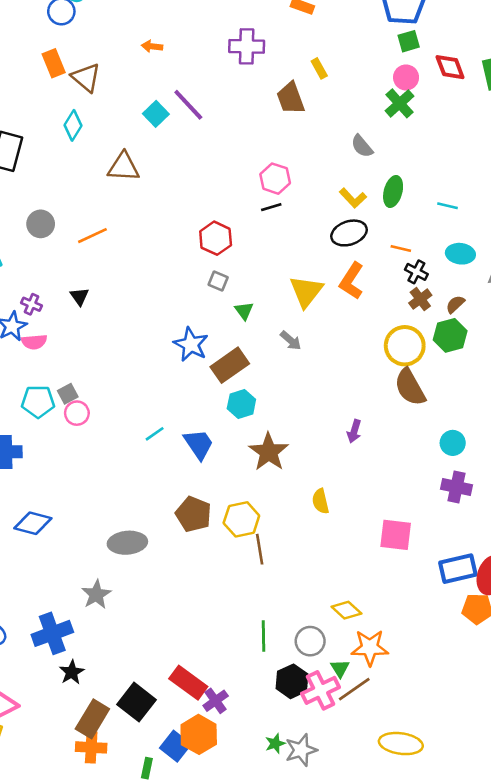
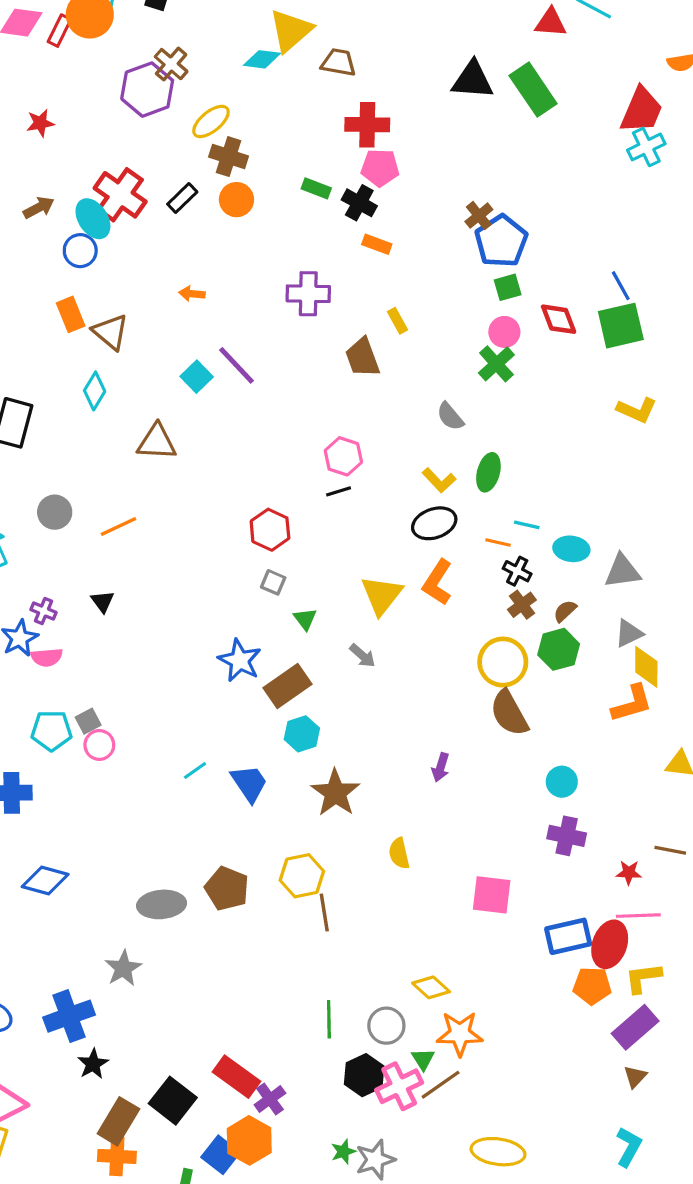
cyan line: (447, 206) -> (527, 525), moved
brown pentagon: (194, 514) -> (227, 889), moved

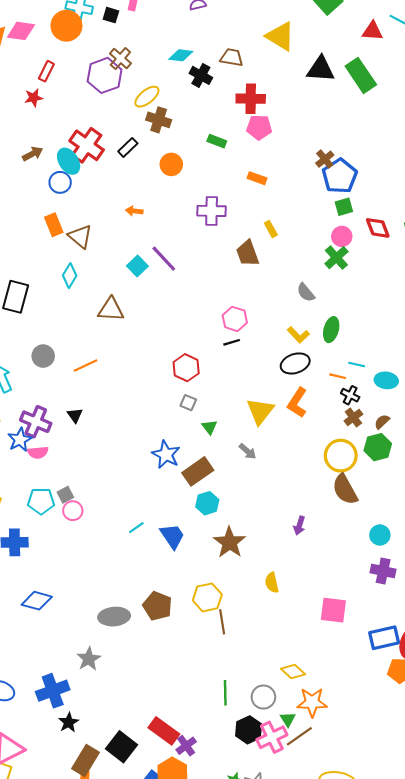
red rectangle: (59, 31) -> (46, 71), moved
yellow triangle: (291, 31) -> (280, 36), moved, turned -48
orange circle: (236, 200) -> (171, 164), moved
black cross: (359, 203) -> (201, 75), moved
purple cross: (44, 611) -> (36, 422), size x1.8

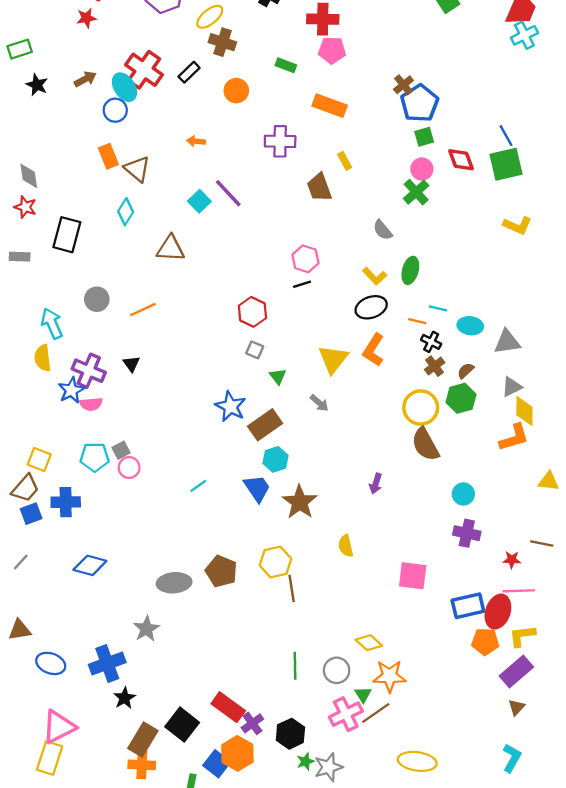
orange rectangle: (257, 178) -> (330, 106), size x1.6
blue trapezoid: (172, 536) -> (257, 488), moved
black hexagon: (249, 730) -> (290, 734), moved

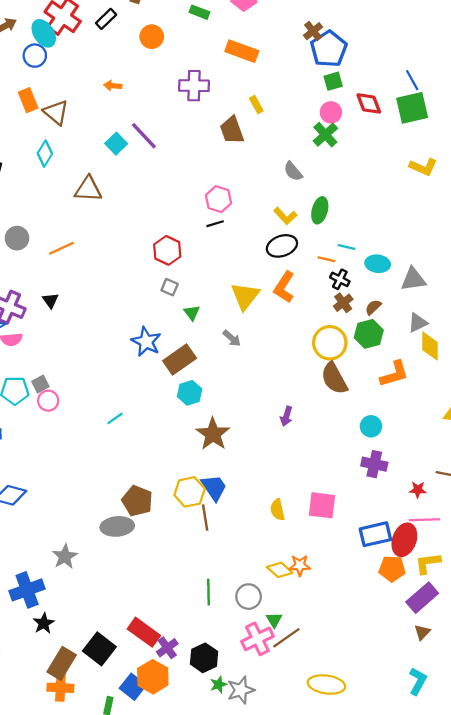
orange L-shape: (514, 438) -> (394, 374), moved
blue trapezoid: (257, 488) -> (214, 487), moved
yellow semicircle: (346, 546) -> (277, 510), moved
gray ellipse: (174, 583) -> (117, 526), moved
orange star: (390, 676) -> (300, 565), moved, size x0.7

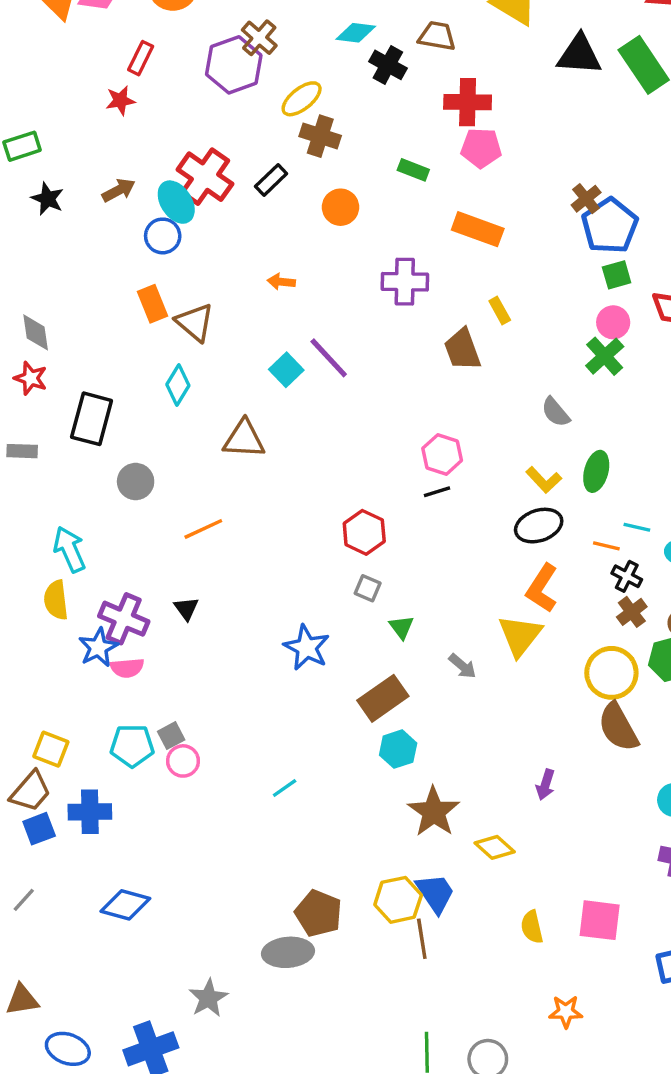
gray circle: (17, 238) -> (136, 482), moved
yellow triangle: (245, 296) -> (520, 636), moved
blue star: (146, 342) -> (307, 647), moved
yellow diamond: (280, 570) -> (495, 847), moved

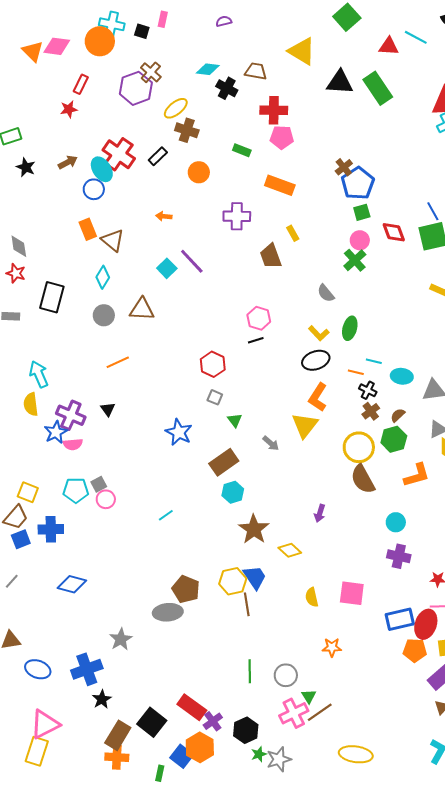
gray circle: (136, 482) -> (104, 315), moved

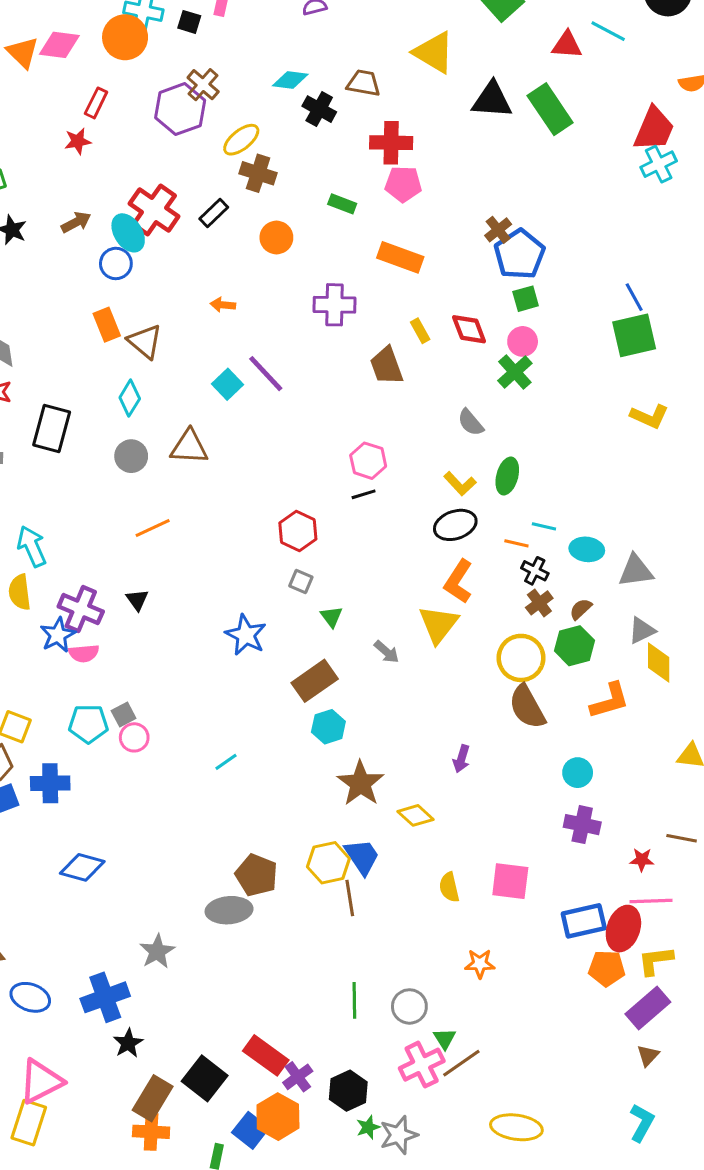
red diamond: (394, 232) -> (469, 329), moved

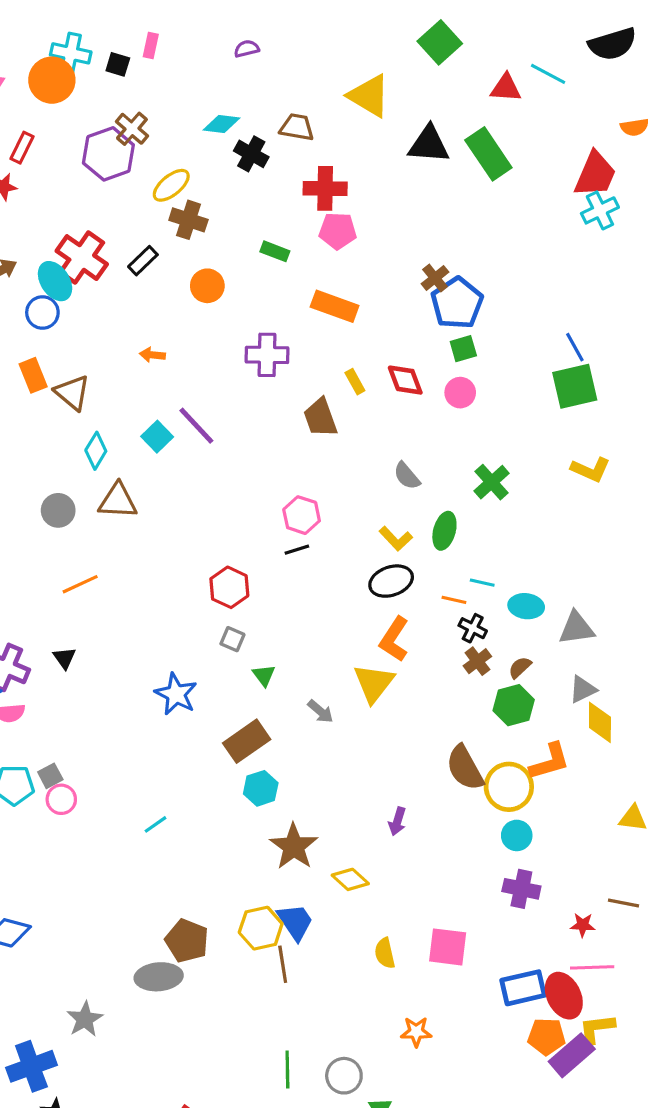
green cross: (515, 372) -> (492, 482), moved
cyan diamond: (130, 398) -> (96, 451), moved
yellow circle: (521, 658) -> (509, 787), moved
red ellipse: (623, 929) -> (564, 996), turned -45
purple rectangle: (648, 1008) -> (572, 1055), moved

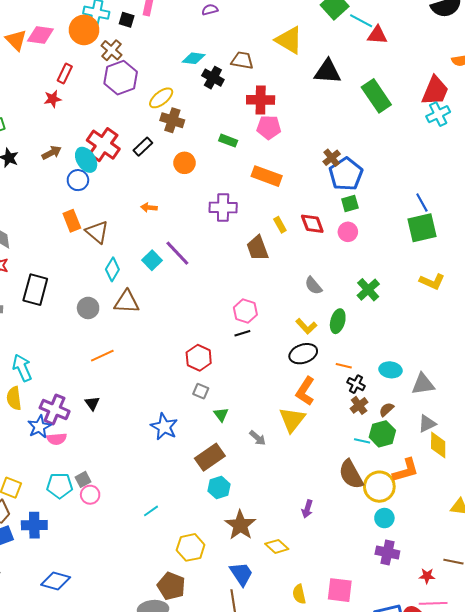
cyan line: (548, 74) -> (361, 21), moved
brown cross: (132, 129) -> (111, 50), moved
green rectangle: (488, 154) -> (376, 96), moved
cyan line: (482, 583) -> (362, 441), moved
yellow hexagon: (261, 928) -> (191, 547), moved

